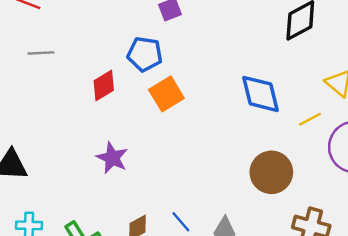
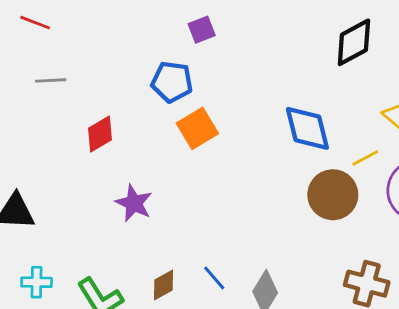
red diamond: (104, 85) -> (100, 134), moved
brown circle: (271, 172) -> (333, 195), moved

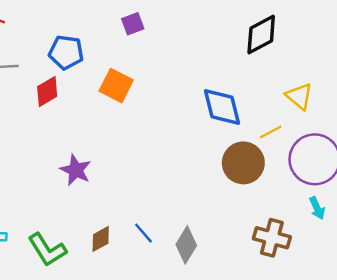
blue pentagon: (172, 82) -> (66, 52), moved
orange square: (197, 128) -> (116, 86), moved, turned -32
red diamond: (100, 134) -> (47, 92), moved

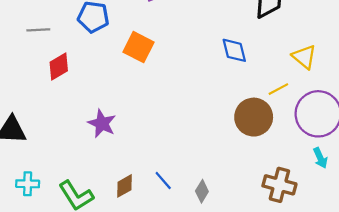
red diamond: (47, 92) -> (59, 66), moved
blue diamond: (222, 107) -> (234, 50), moved, size x0.7
gray diamond: (186, 245) -> (202, 191), size x0.7

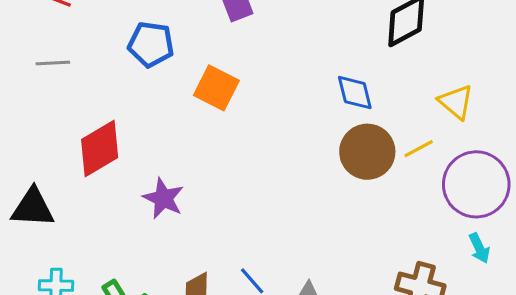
gray line: (38, 30) -> (53, 63), moved
red diamond: (59, 66) -> (100, 149), moved, size x1.4
brown circle: (254, 117) -> (367, 152), moved

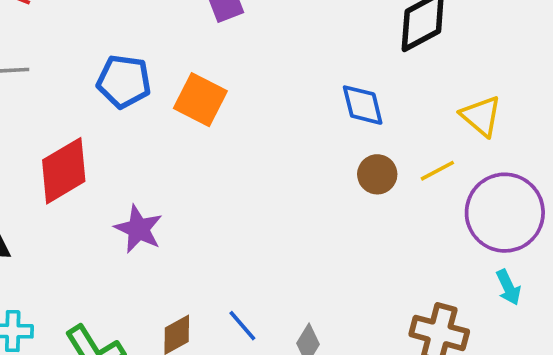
blue pentagon: (151, 44) -> (124, 81), moved
brown circle: (367, 152) -> (377, 174), size x0.6

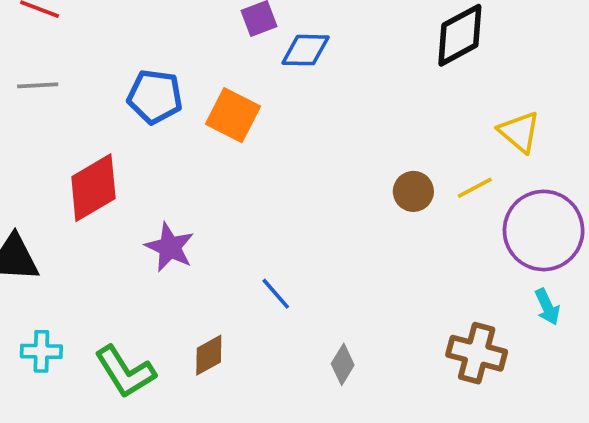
blue diamond: (363, 105) -> (305, 50), moved, turned -75
blue line: (242, 326) -> (276, 294), moved

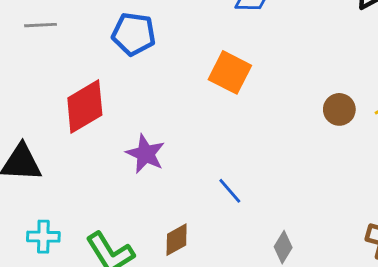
orange square: (233, 115) -> (230, 72), moved

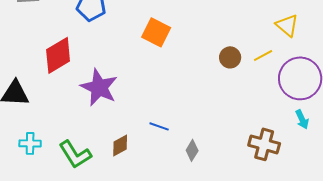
purple star: (146, 154) -> (99, 87), size x1.4
blue line: (230, 191) -> (159, 126), moved, turned -30

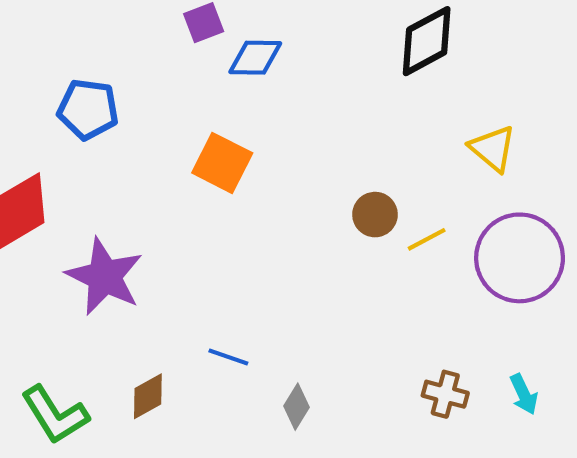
yellow line: (263, 55) -> (427, 239), moved
cyan arrow: (302, 119) -> (524, 394), moved
brown cross: (264, 144) -> (445, 394), size x0.7

